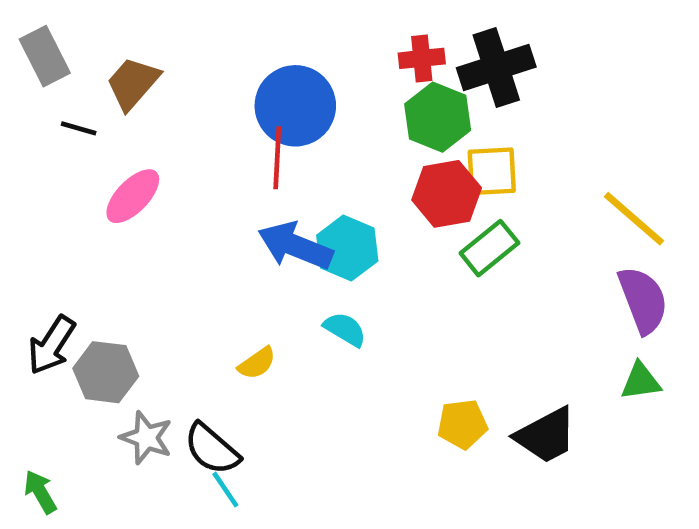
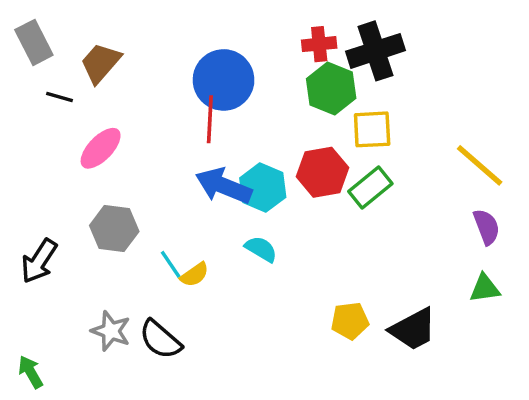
red hexagon: (447, 194) -> (323, 172), moved
purple semicircle: (643, 300) -> (486, 227), size x0.7
gray hexagon: (106, 372) -> (114, 229), moved
cyan line: (225, 490) -> (171, 264), moved

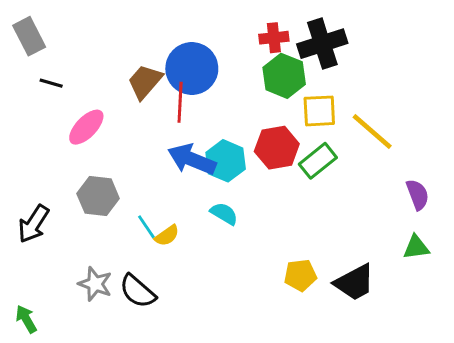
brown trapezoid: (101, 63) -> (145, 82), moved
yellow line: (480, 165) -> (372, 132), moved

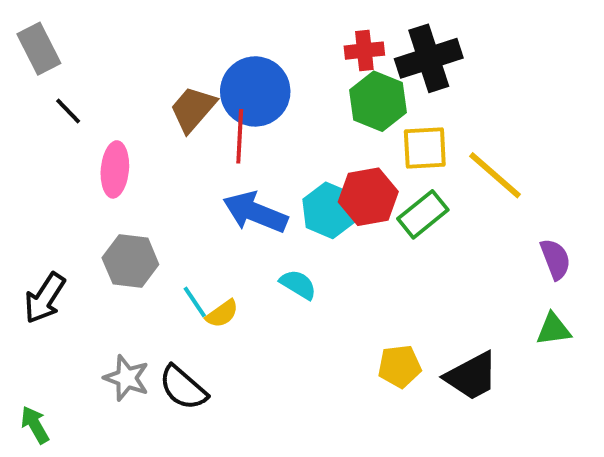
black line: (51, 83) -> (68, 111), turned 30
pink ellipse: (86, 127) -> (115, 169), turned -39
cyan hexagon: (226, 161) -> (329, 210), moved

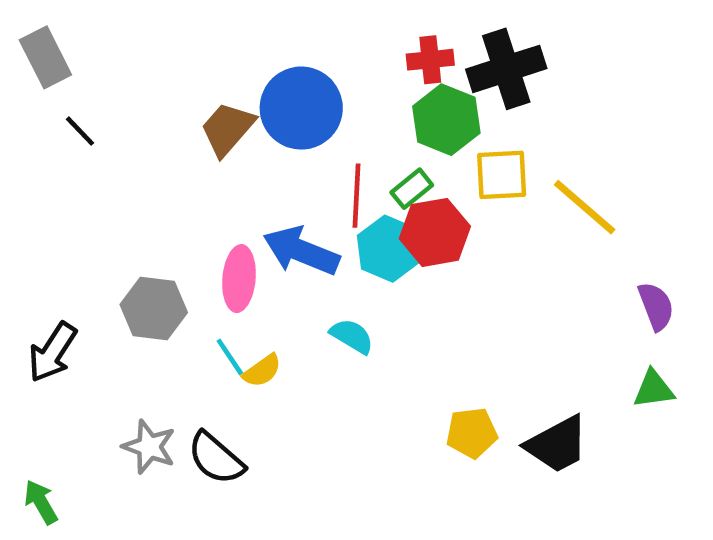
red line: (240, 136) -> (356, 196), moved
pink ellipse: (115, 169) -> (239, 279), moved
green rectangle: (423, 214) -> (412, 189), moved, size x0.7

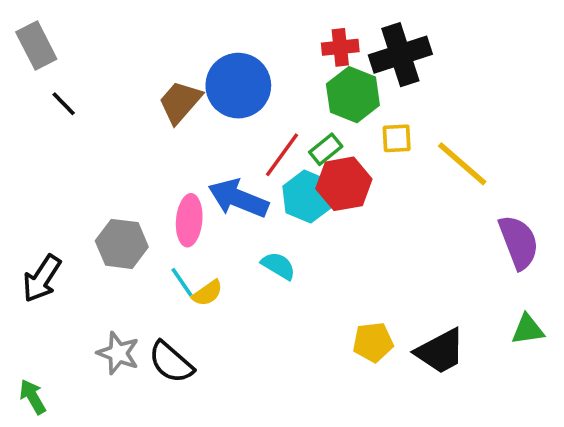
yellow square: (502, 175) -> (397, 138), size x0.7
red line: (356, 196) -> (282, 155), turned 33
purple semicircle: (656, 306) -> (519, 242), size x1.4
green triangle: (654, 389) -> (528, 329), moved

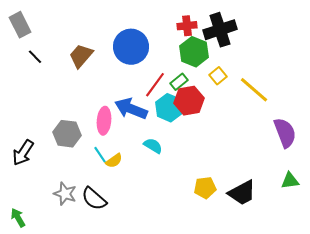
brown trapezoid: (180, 102) -> (81, 56), moved
yellow square: (397, 138) -> (218, 76), turned -36

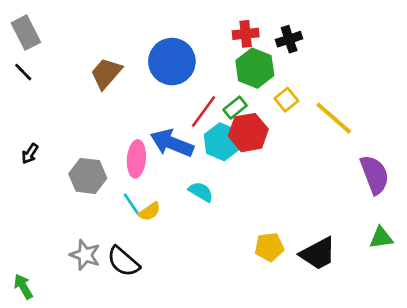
black cross: (220, 30) -> (289, 39), size x0.6
black line: (35, 57) -> (23, 72), moved
black arrow: (23, 153) -> (30, 154), moved, size x0.6

